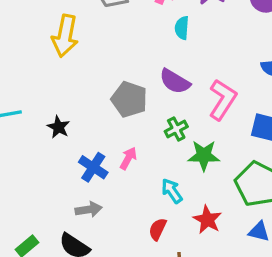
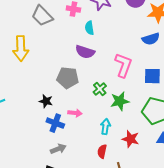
purple semicircle: (175, 81) -> (85, 52), moved
black star: (58, 127) -> (46, 101), moved
pink arrow: (128, 158) -> (75, 113), turned 80
cyan arrow: (172, 191) -> (105, 127), turned 56

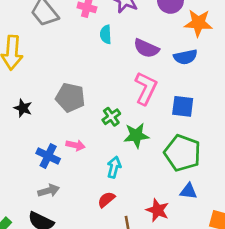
purple semicircle: (85, 52) -> (146, 48), moved
black star: (46, 101) -> (23, 108), moved
red star: (131, 139) -> (157, 210), moved
red semicircle: (102, 151) -> (106, 200), turned 32

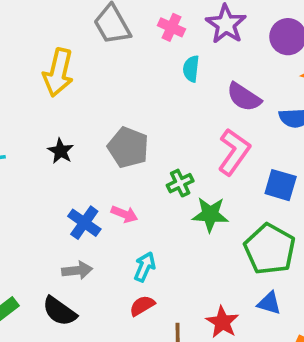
cyan arrow: (114, 167) -> (145, 267), moved
red semicircle: (106, 200) -> (142, 306), moved

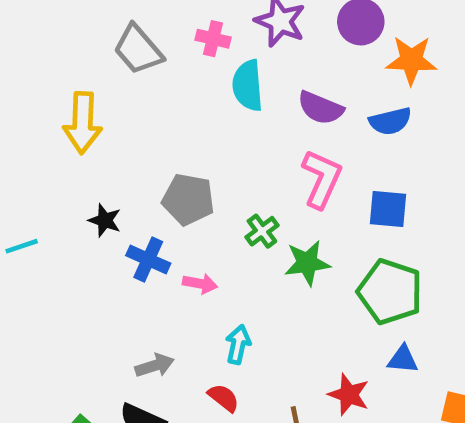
cyan semicircle: (191, 69) -> (248, 86), size x1.5
blue cross: (84, 223) -> (148, 259), moved
red semicircle: (142, 306) -> (224, 398), moved, turned 80

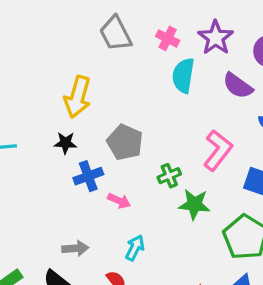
purple semicircle: (321, 108) -> (238, 86), moved
yellow arrow: (83, 123) -> (78, 97), moved
black star: (105, 220) -> (65, 143), turned -30
blue cross: (148, 259) -> (88, 176), turned 32

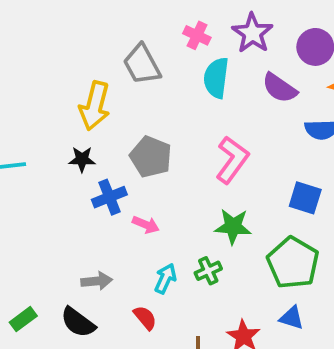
gray trapezoid: (116, 34) -> (142, 64), moved
pink L-shape: (218, 150) -> (232, 160), moved
green cross: (169, 176) -> (208, 271), moved

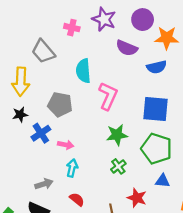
cyan semicircle: (216, 78) -> (83, 71), moved
blue square: (305, 198) -> (156, 109), size x1.4
green cross: (208, 271) -> (118, 166), moved
cyan arrow: (165, 279) -> (72, 168), moved

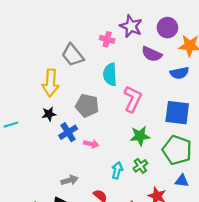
pink cross: (72, 28) -> (107, 39), moved
cyan arrow: (72, 168) -> (117, 170), moved

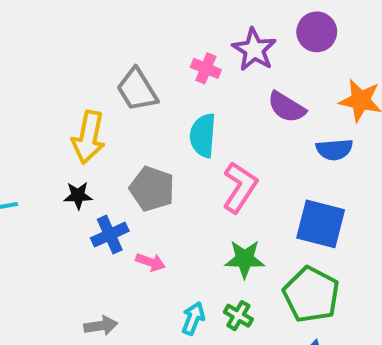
purple circle: (167, 28) -> (317, 32), moved
green cross: (140, 166) -> (238, 316), turned -32

